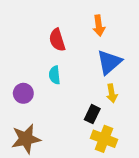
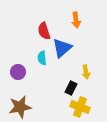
blue triangle: (109, 62) -> (62, 48), moved

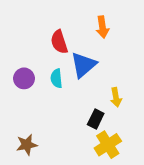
purple circle: (18, 72) -> (24, 78), moved
brown star: (20, 107) -> (27, 145), size x0.7
yellow cross: (80, 107) -> (108, 145), turned 36

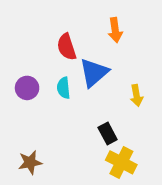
yellow arrow: (116, 97) -> (136, 96), moved
black rectangle: (96, 119) -> (108, 134), turned -54
yellow cross: (108, 145) -> (121, 162), turned -30

